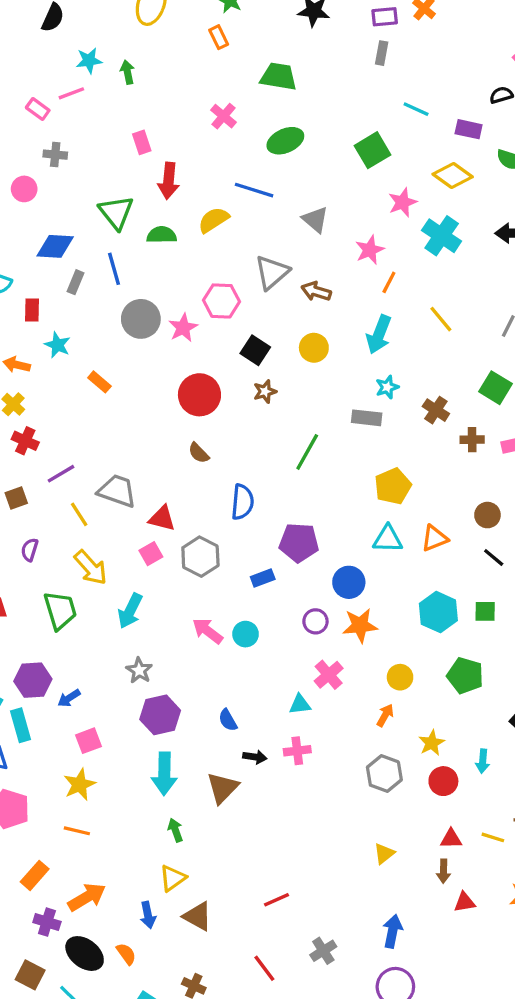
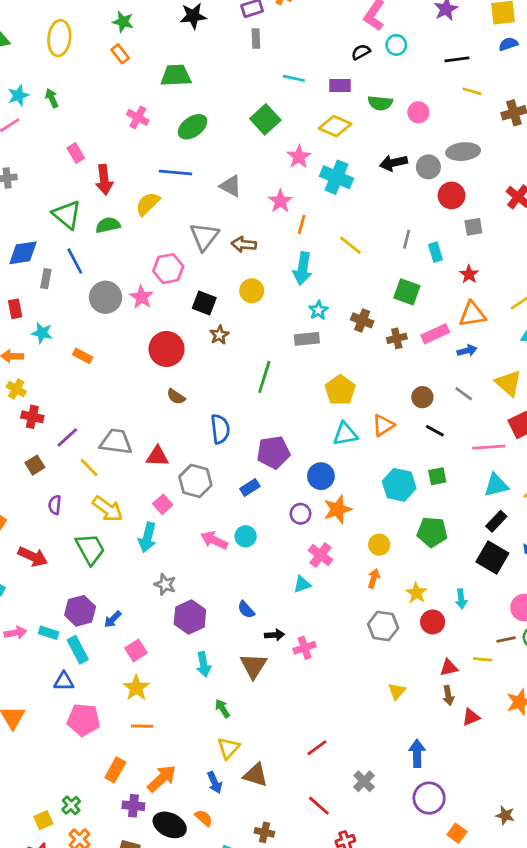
pink square: (151, 554) -> (163, 504), moved
pink cross: (297, 751) -> (305, 648), moved
cyan arrow: (164, 774) -> (204, 664), size x0.7

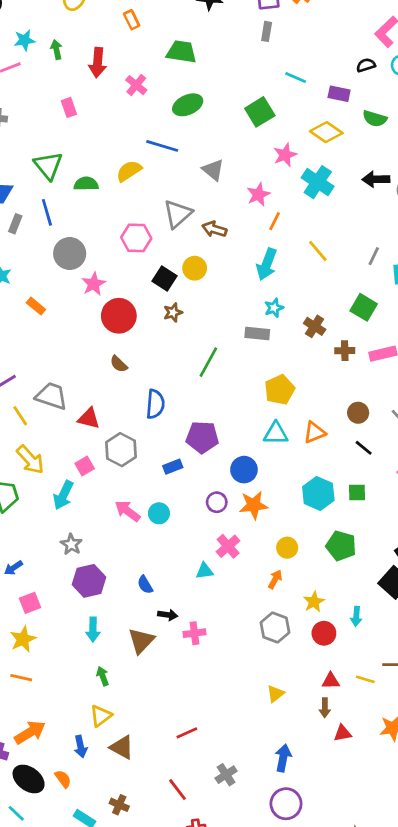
red arrow: (104, 180) -> (98, 63), moved
yellow circle: (252, 291) -> (195, 268), moved
pink star: (141, 297) -> (94, 284), moved

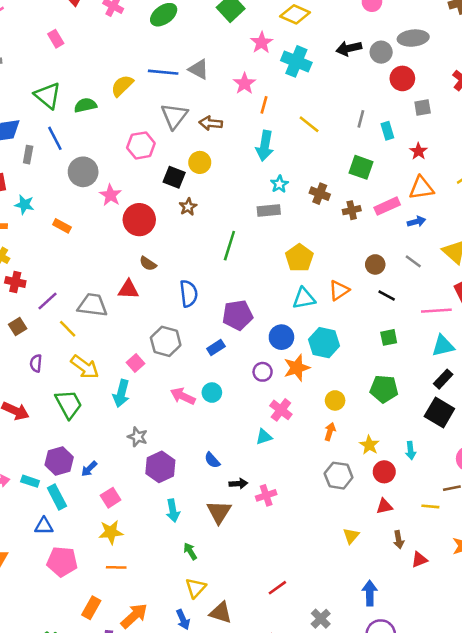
blue line: (162, 146) -> (163, 72), moved
red triangle: (89, 418) -> (128, 289), moved
cyan hexagon: (318, 493) -> (324, 343), moved
yellow star: (23, 639) -> (111, 532), turned 30
red triangle: (331, 681) -> (384, 506), moved

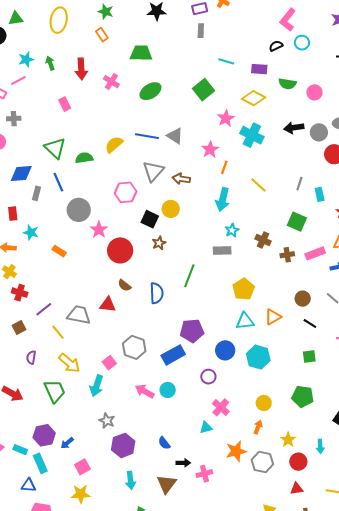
blue semicircle: (189, 294) -> (157, 293), moved
blue rectangle: (216, 348) -> (173, 355), size x1.6
orange star: (297, 368) -> (236, 451), moved

